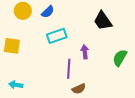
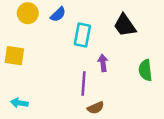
cyan rectangle: (57, 36) -> (82, 35), moved, turned -60
green semicircle: (120, 58) -> (145, 70), turned -36

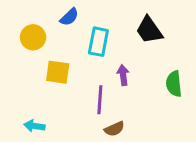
yellow circle: (28, 13) -> (33, 37), moved
yellow square: (14, 56) -> (58, 72), moved
cyan arrow: (19, 103) -> (34, 126), moved

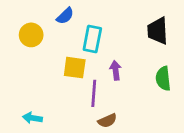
black trapezoid: (149, 30) -> (158, 31), moved, turned 32
yellow square: (58, 72) -> (75, 68), moved

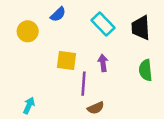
cyan rectangle: (92, 39) -> (103, 24), moved, turned -55
cyan arrow: (32, 118) -> (29, 105), turned 105

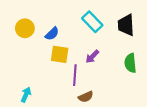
blue semicircle: (58, 14) -> (52, 34), moved
purple arrow: (103, 63) -> (92, 57), turned -128

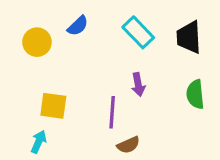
blue semicircle: (52, 34) -> (78, 26), moved
yellow square: (60, 54) -> (53, 106), moved
purple arrow: (92, 57) -> (138, 85), turned -56

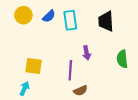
cyan rectangle: (138, 32) -> (70, 20), moved, turned 36
black trapezoid: (189, 37) -> (106, 21), moved
yellow circle: (37, 42) -> (23, 15), moved

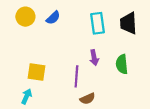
cyan rectangle: (70, 20) -> (97, 23), moved
black trapezoid: (106, 21) -> (129, 23), moved
green semicircle: (122, 59) -> (122, 64), moved

